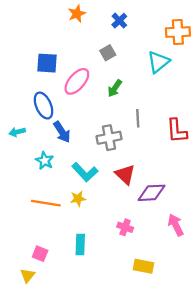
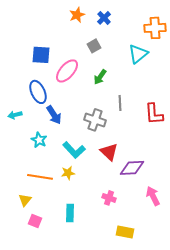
orange star: (77, 14) -> (77, 15), moved
gray cross: (109, 138) -> (95, 120), turned 30
yellow triangle: (27, 276) -> (25, 200), moved

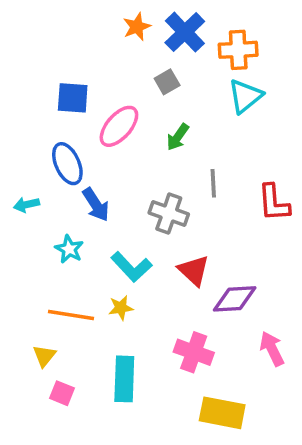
blue cross: (104, 18) -> (185, 32), size x1.6
orange cross: (155, 28) -> (238, 50), moved
pink cross: (109, 198) -> (194, 352), size x1.5
cyan rectangle: (70, 213) -> (124, 379), size x1.4
yellow rectangle: (125, 232) -> (222, 413), size x1.4

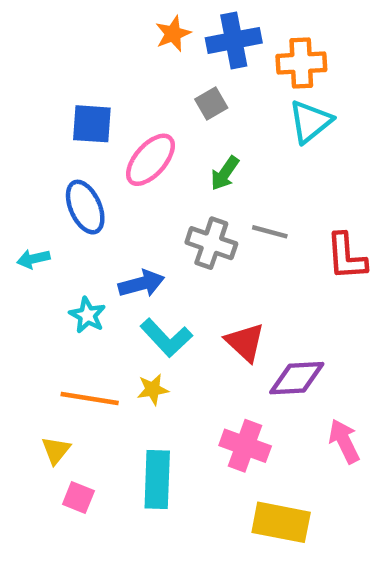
blue cross: (185, 32) -> (234, 40), turned 33
gray line: (213, 183) -> (270, 232), turned -72
blue arrow: (96, 205) -> (141, 284), moved, turned -72
gray cross: (169, 213) -> (211, 243), moved

